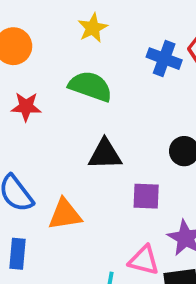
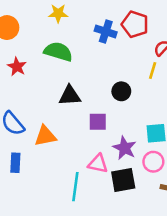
yellow star: (93, 28) -> (58, 13), turned 30
red star: (26, 107) -> (17, 67), turned 30

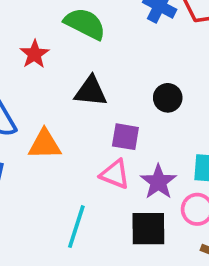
red star: (17, 67) -> (34, 54), moved
pink triangle: (98, 164) -> (115, 174), moved

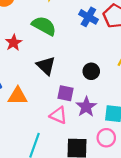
black triangle: (91, 91) -> (46, 66), turned 36
purple star: (158, 182) -> (86, 107), moved

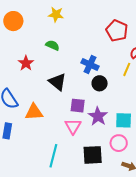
blue cross: (88, 17) -> (90, 64), moved
green semicircle: (44, 26) -> (52, 45), size x0.6
pink triangle: (58, 115) -> (73, 126), turned 42

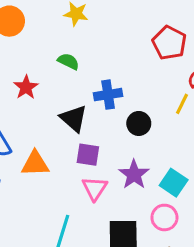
blue cross: (90, 64) -> (108, 95), moved, turned -36
purple square: (78, 106) -> (88, 155), moved
cyan square: (124, 120) -> (174, 183), turned 30

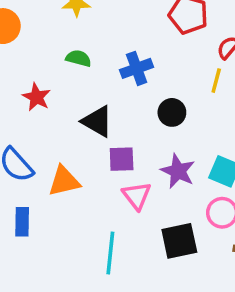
blue cross: (108, 95) -> (137, 68), moved

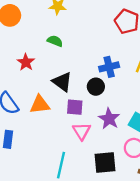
blue cross: (137, 68) -> (109, 67), moved
black circle: (172, 112) -> (96, 87), moved
orange triangle: (64, 181) -> (40, 105), moved

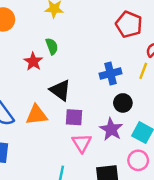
green semicircle: (55, 41) -> (52, 46), turned 49
red star: (26, 62) -> (33, 62), moved
black circle: (96, 87) -> (123, 103), moved

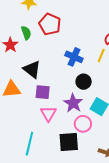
red pentagon: (129, 24) -> (50, 24), moved
blue cross: (110, 73) -> (74, 57), turned 36
pink circle: (138, 160) -> (83, 124), moved

